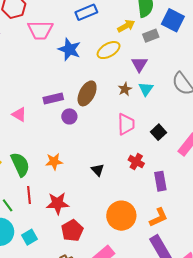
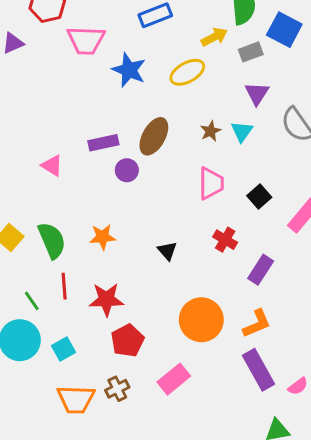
purple triangle: (139, 64) -> (257, 94), moved
purple rectangle: (160, 181) -> (261, 270), turned 42

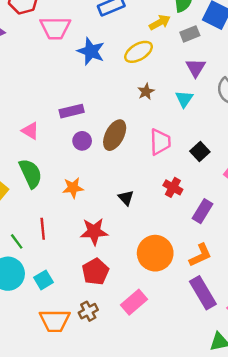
brown star: (210, 131) -> (146, 92), moved
brown ellipse: (154, 136) -> (115, 135), moved
purple circle: (127, 170) -> (82, 141), moved
green semicircle: (52, 240) -> (31, 173), moved
red star: (106, 299) -> (94, 232), moved

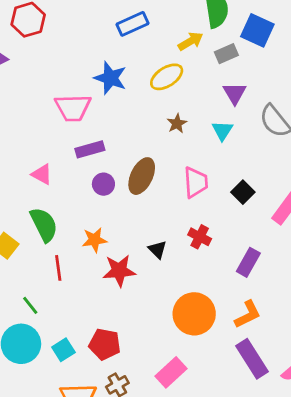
pink trapezoid: (55, 28) -> (73, 108), moved
red cross: (173, 187) -> (200, 237), moved
red line: (43, 229) -> (58, 268), moved
red star: (94, 232) -> (119, 271), moved
red pentagon: (95, 272) -> (105, 344), moved, turned -30

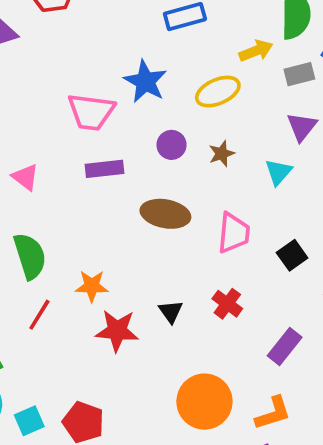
pink triangle: (42, 174) -> (25, 177), moved
brown ellipse: (142, 176) -> (165, 214), turned 66
purple circle: (103, 184) -> (172, 145), moved
red line: (58, 268) -> (39, 315), turned 30

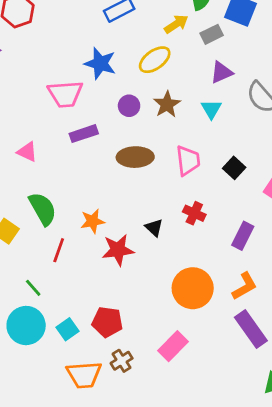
purple triangle: (302, 127) -> (221, 72), turned 40
brown star: (222, 154) -> (167, 104), size x1.4

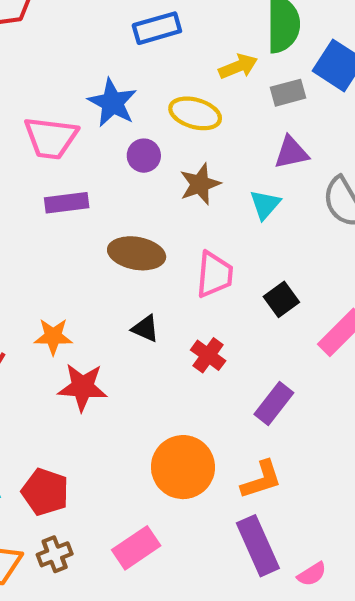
yellow ellipse: (155, 60) -> (195, 113), turned 40
purple circle: (129, 106) -> (144, 156), moved
black triangle: (154, 228) -> (145, 329), moved, turned -30

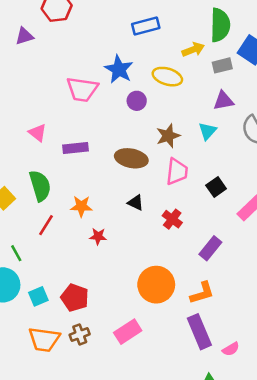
brown star: (200, 184) -> (168, 136), moved
purple rectangle: (67, 203) -> (75, 148), moved
red star: (83, 387) -> (98, 236), size x0.6

